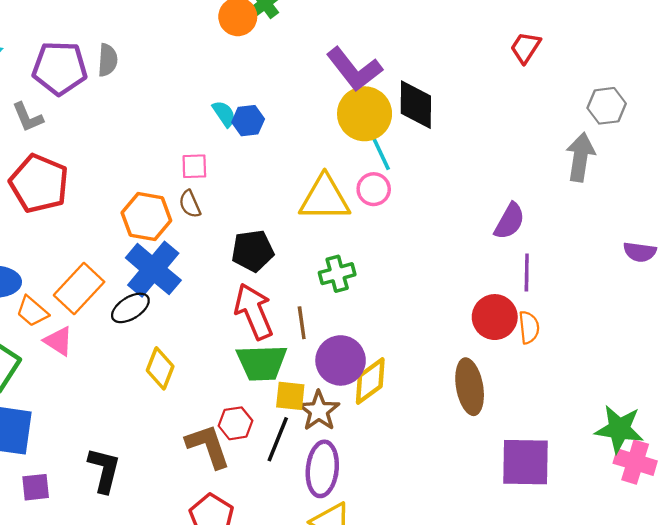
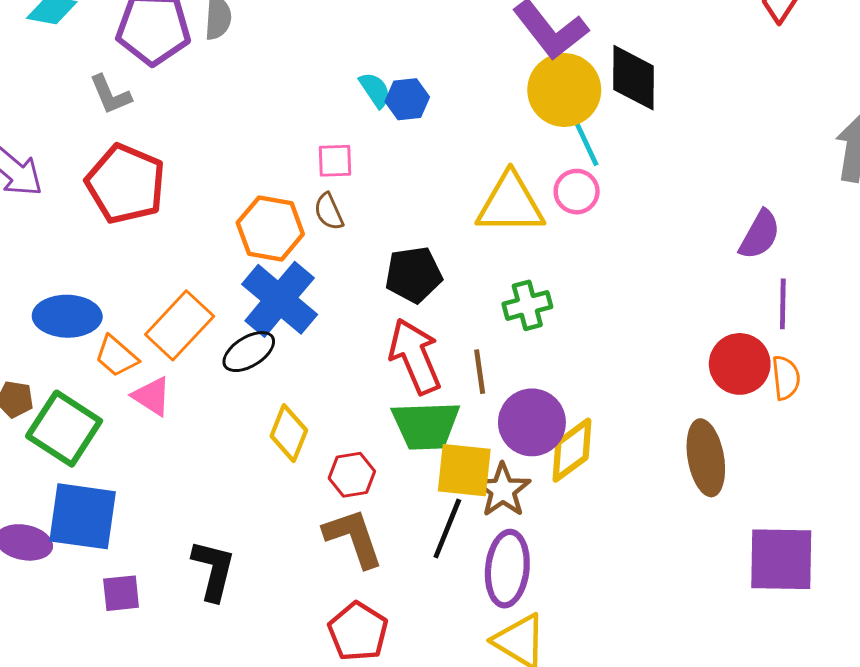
yellow square: (290, 396) -> (464, 470), size x1.4
red hexagon: (235, 423) -> (352, 475), moved

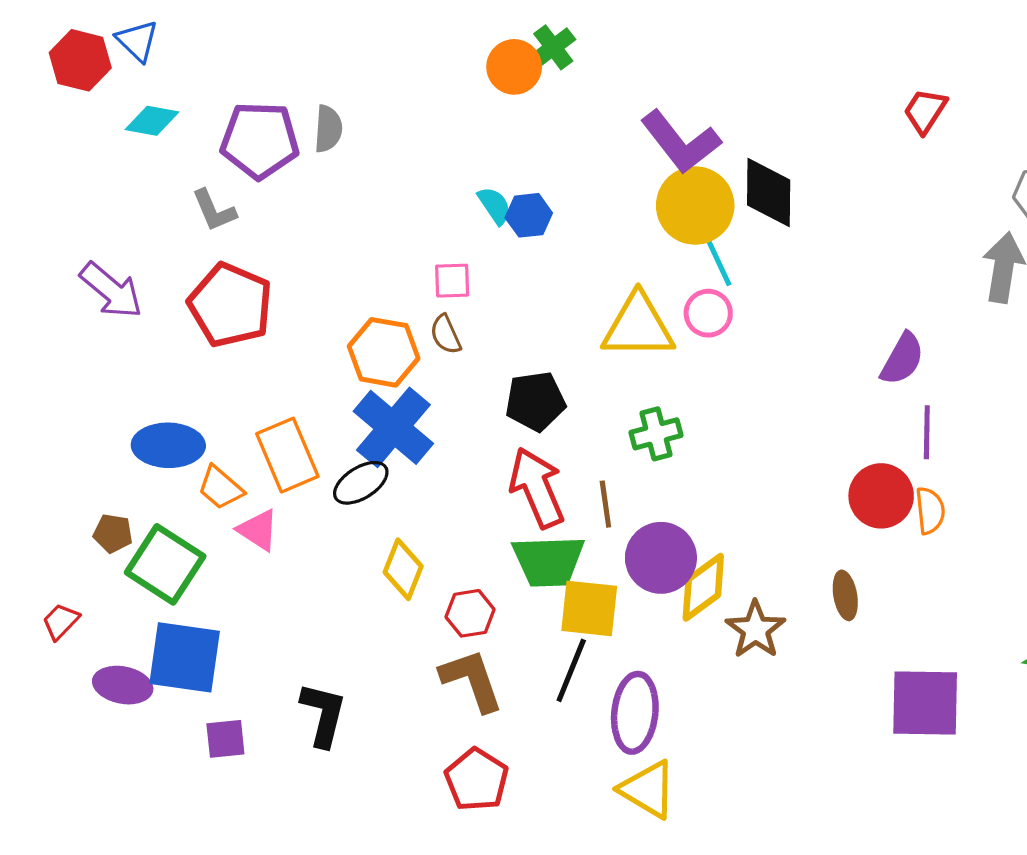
orange rectangle: (180, 325) -> (287, 455), turned -66
brown ellipse: (706, 458) -> (845, 595), size x0.6
brown star: (503, 490) -> (756, 630), moved

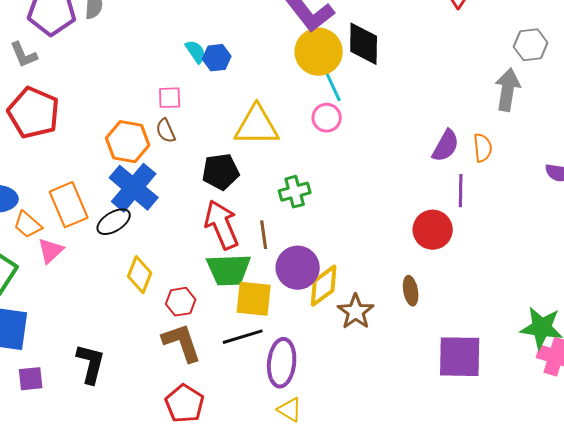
yellow triangle: (638, 326) -> (257, 126), moved
orange semicircle: (930, 511) -> (483, 148), moved
pink triangle: (258, 530) -> (51, 251), turned 44
black line: (571, 670) -> (243, 337), turned 51
yellow triangle: (648, 789) -> (290, 410), size x0.7

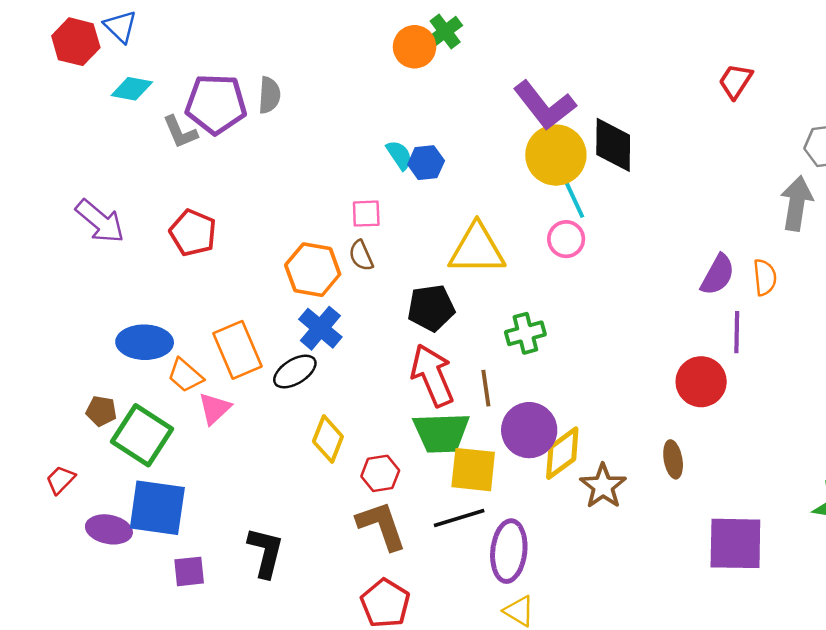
gray L-shape: (24, 55) -> (180, 132), moved
red pentagon: (34, 113) -> (193, 233), size x0.7
blue cross: (134, 188) -> (320, 328), size x0.7

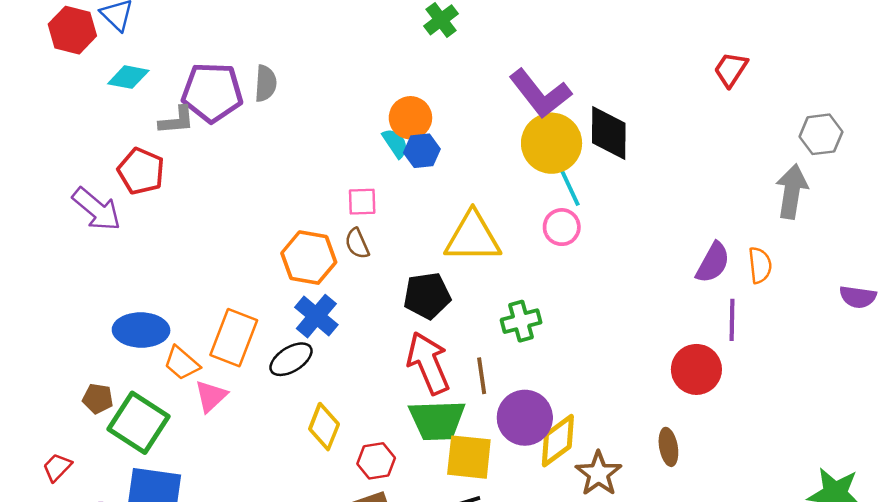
orange circle: (415, 47) -> (410, 118), moved
gray L-shape: (180, 132) -> (177, 120), turned -72
red pentagon: (193, 233) -> (141, 171), moved
orange rectangle: (238, 350) -> (234, 338), turned 44

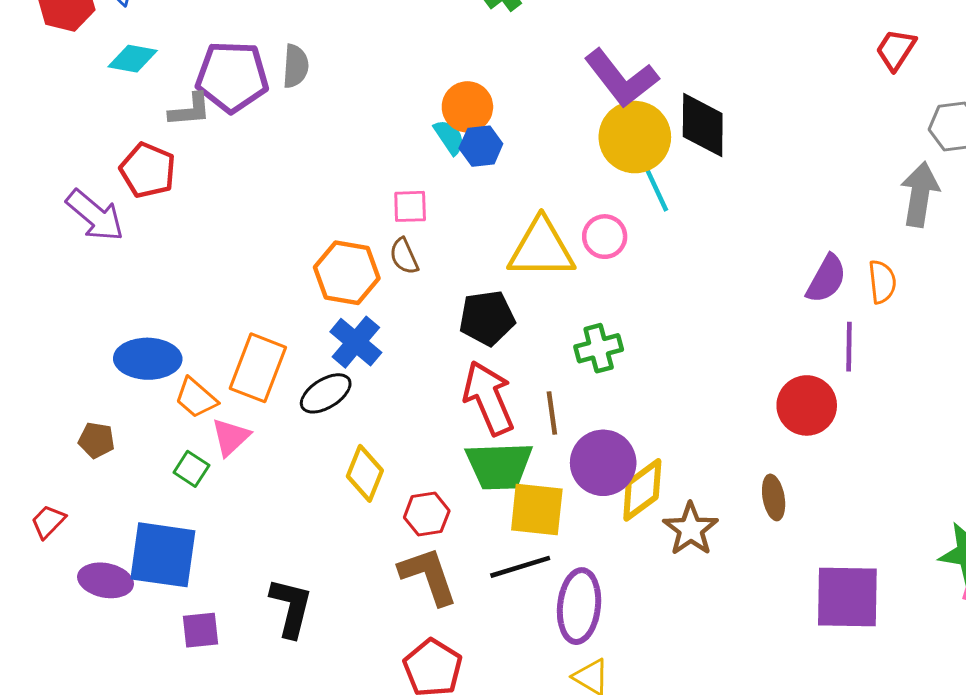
red trapezoid: (731, 69) -> (896, 50), moved
pink circle: (562, 227) -> (605, 237), moved
green square: (138, 423) -> (191, 469), moved, size x0.5

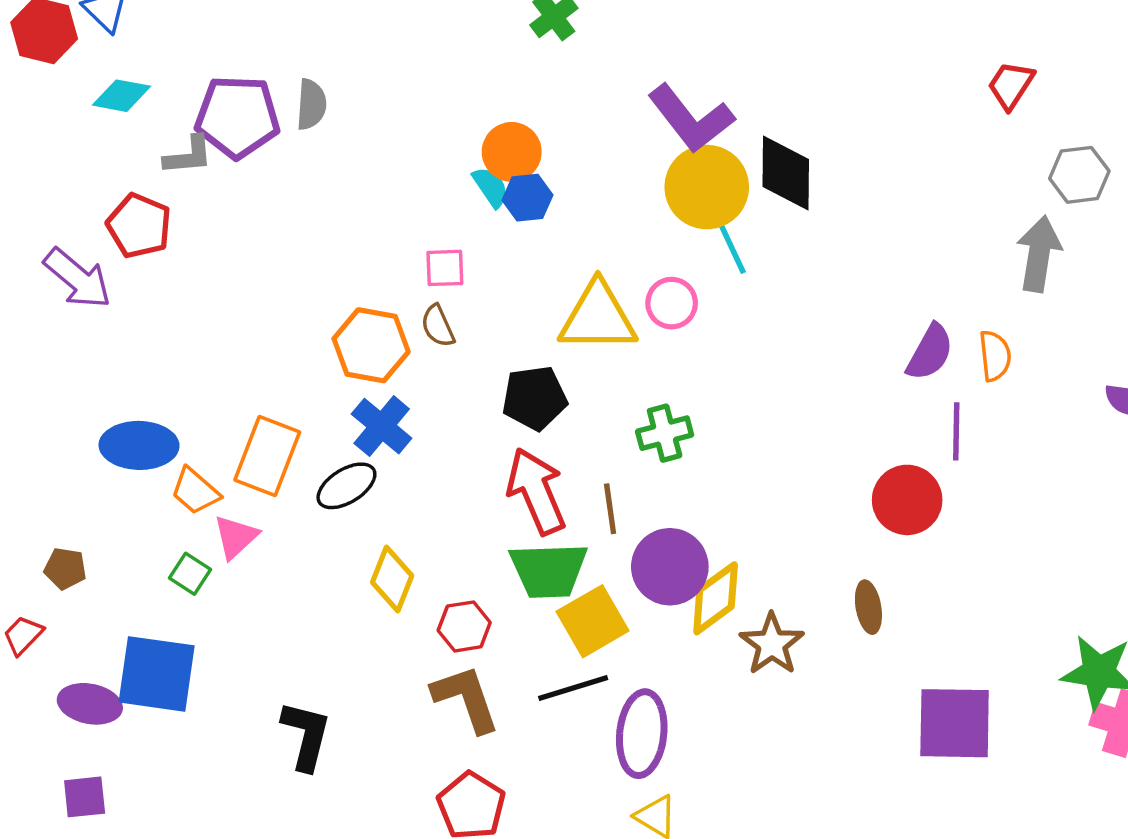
brown pentagon: (96, 440) -> (65, 568), moved
yellow square: (537, 510) -> (593, 621), turned -36
purple square: (201, 630) -> (85, 797), moved

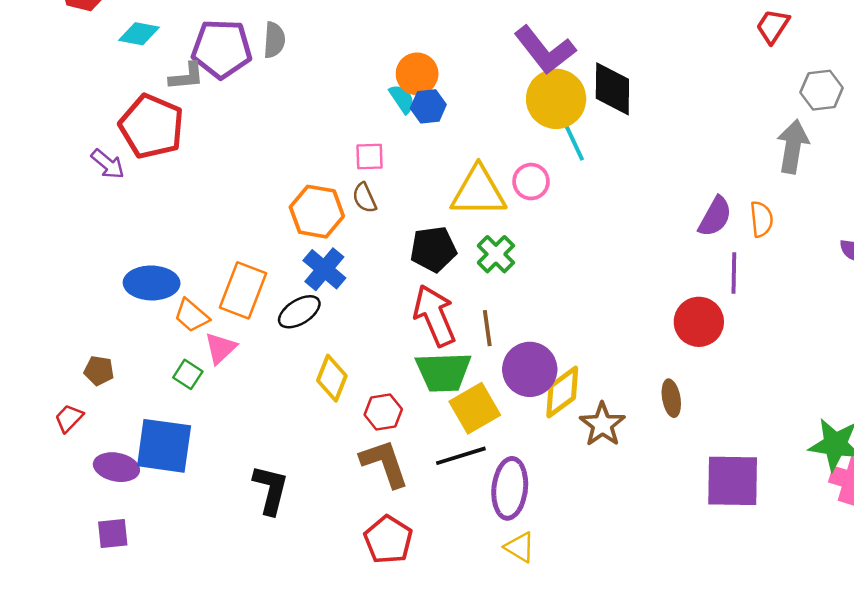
red pentagon: (139, 226) -> (152, 126), size x1.4
purple arrow: (78, 278) -> (108, 164), size x0.7
green cross: (665, 433) -> (496, 254), moved, turned -30

